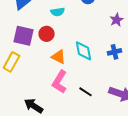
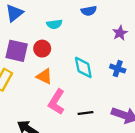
blue cross: (115, 52) -> (118, 69), turned 32
orange triangle: (59, 57) -> (44, 76), moved
black line: (86, 92) -> (85, 113), turned -40

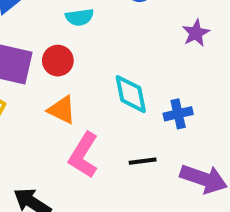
blue cross: (118, 69) -> (178, 114), moved, turned -32
black line: (85, 113) -> (143, 161), moved

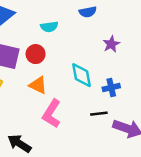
purple star: (196, 33) -> (111, 44), moved
black line: (143, 161) -> (99, 114), moved

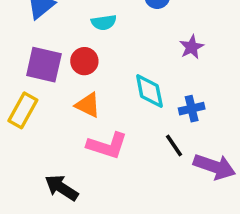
pink L-shape: (52, 114) -> (107, 146), turned -104
black line: (99, 114) -> (174, 146), turned 63

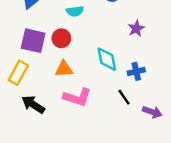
orange triangle: (88, 105) -> (64, 69), turned -30
purple arrow: (214, 167) -> (152, 112), size x0.7
black arrow: (62, 188) -> (33, 105), moved

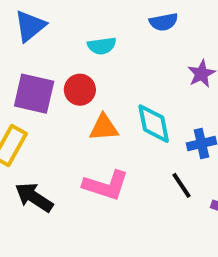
orange triangle: (64, 69) -> (104, 128), moved

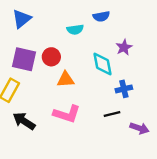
cyan semicircle: (102, 46) -> (75, 29), moved
cyan diamond: (154, 124) -> (102, 64), moved
black line: (182, 185) -> (112, 114), turned -70

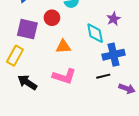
red circle: (51, 57) -> (52, 18), moved
blue cross: (124, 89) -> (114, 55), size x1.5

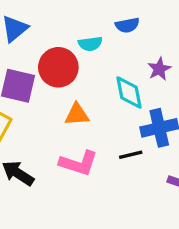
red circle: (52, 18) -> (58, 67), size x1.5
black line: (103, 76) -> (131, 155), moved

